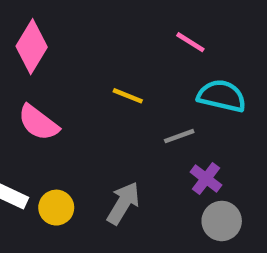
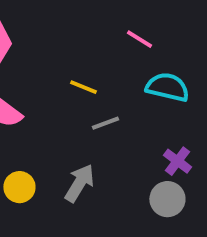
gray line: (179, 136) -> (105, 123), moved
purple cross: (206, 179) -> (177, 161), moved

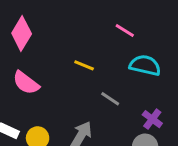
gray line: (105, 123) -> (110, 99), moved, turned 54

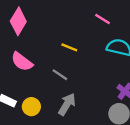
gray line: (110, 99) -> (60, 75), moved

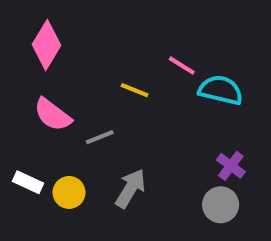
pink line: (102, 19) -> (182, 65), moved
gray line: (60, 75) -> (100, 137), moved, turned -56

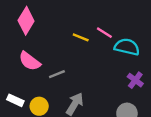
yellow line: (135, 90) -> (81, 37), moved
purple cross: (231, 166) -> (135, 80), moved

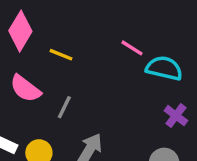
yellow line: (81, 37) -> (61, 55), moved
gray line: (57, 74) -> (64, 107), turned -42

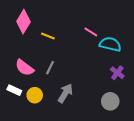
pink semicircle: (25, 89) -> (24, 68), moved

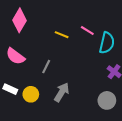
yellow line: (48, 36) -> (62, 35), moved
cyan semicircle: (110, 44) -> (107, 43), turned 90
pink semicircle: (24, 68) -> (15, 56), moved

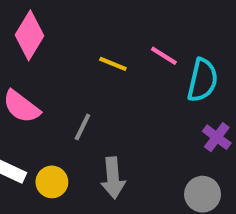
gray arrow: (62, 92) -> (113, 178), turned 144

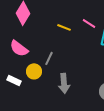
yellow circle: (52, 182) -> (34, 71), moved

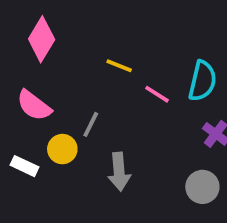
pink line: (89, 23) -> (157, 94), moved

